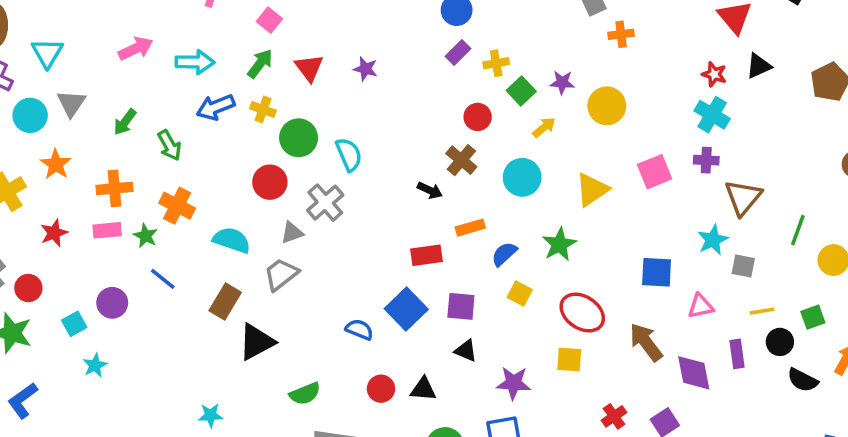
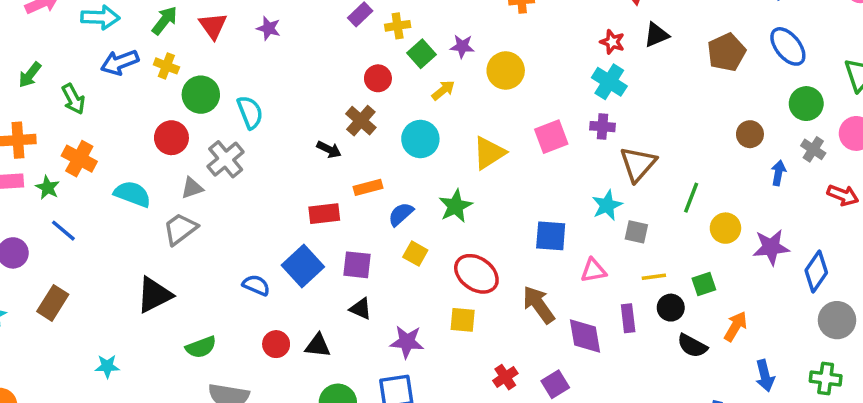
brown rectangle: (225, 301) -> (53, 303), moved

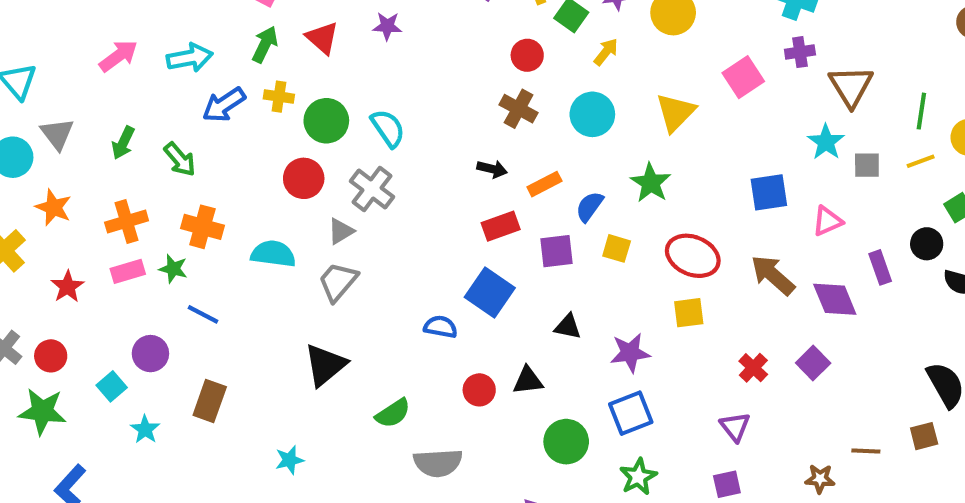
black arrow: (329, 150) -> (492, 169), moved
purple square: (357, 265) -> (556, 251), moved
yellow line: (654, 277) -> (921, 161), moved

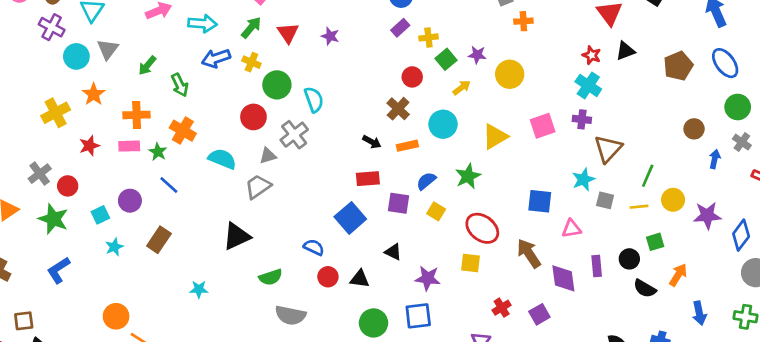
orange rectangle: (544, 184) -> (407, 146), moved
blue semicircle: (441, 327) -> (314, 247), moved

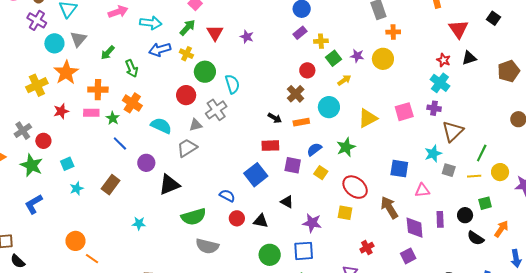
yellow circle: (510, 74) -> (383, 59), moved
orange star: (94, 94) -> (66, 73), size x1.4
purple circle: (130, 201) -> (146, 163), moved
green semicircle: (271, 277) -> (194, 217), size x1.4
purple square: (539, 314) -> (408, 256), moved

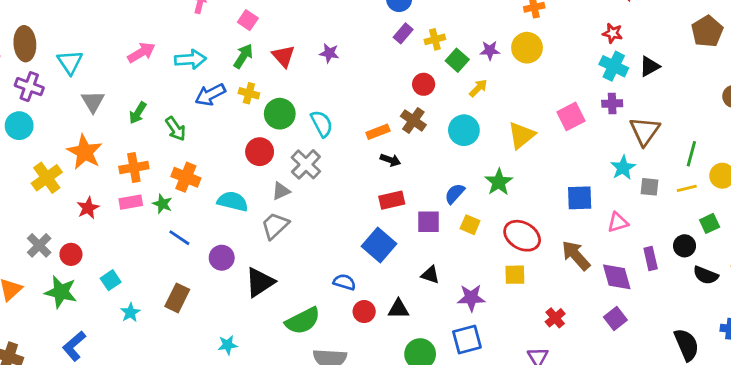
cyan circle: (54, 43) -> (19, 126), moved
black triangle: (469, 58) -> (650, 66), moved
orange rectangle: (301, 122) -> (378, 132), moved

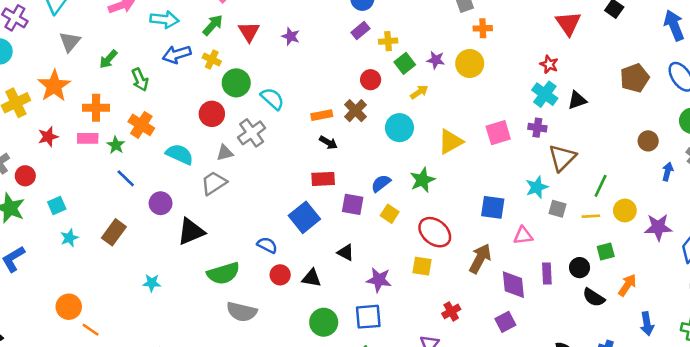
cyan semicircle: (322, 124) -> (272, 99), turned -30
brown arrow: (576, 255) -> (480, 259), turned 60

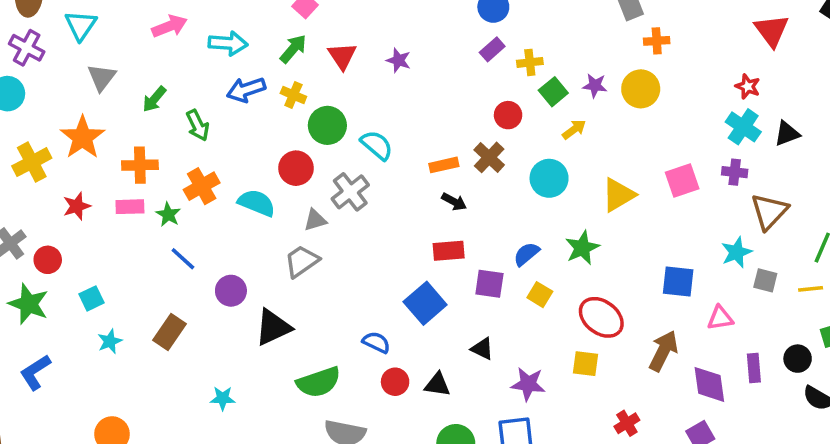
orange cross: (141, 125) -> (202, 186), turned 30
cyan semicircle: (180, 154) -> (257, 203), moved

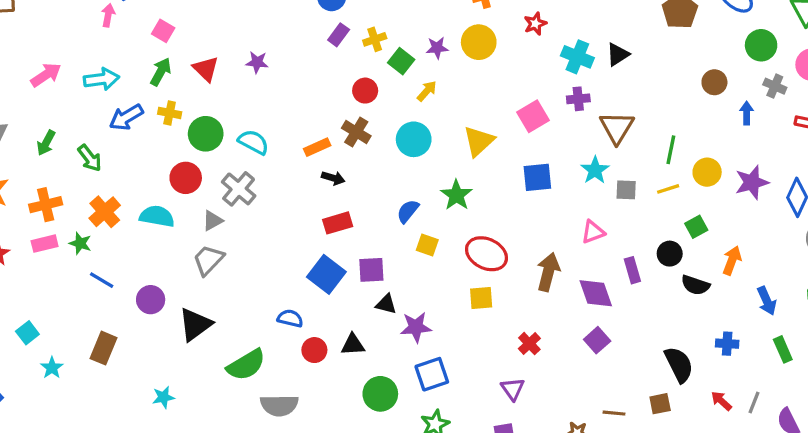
red star: (748, 86) -> (535, 24), moved, turned -30
blue square: (678, 281) -> (537, 177), moved
purple square: (489, 284) -> (371, 270), moved
purple star: (528, 384) -> (416, 327), moved

